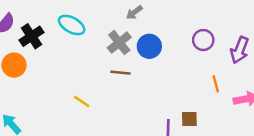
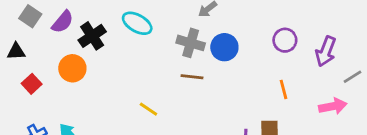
gray cross: (119, 43) -> (191, 43), turned -35
orange line: (216, 84) -> (284, 89), moved

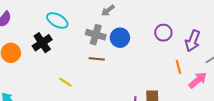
black cross: (92, 36) -> (42, 43), moved
orange line: (284, 89) -> (179, 67), moved
pink arrow: (333, 106) -> (198, 80), turned -30

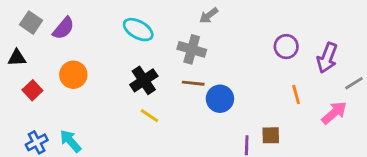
blue circle: (120, 38) -> (220, 99), moved
black cross: (42, 43) -> (144, 80), moved
orange line: (179, 67) -> (296, 94), moved

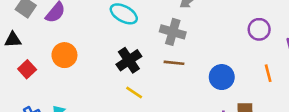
blue circle: (220, 99) -> (222, 77), moved

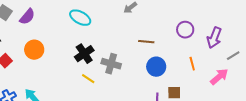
gray cross: (173, 32) -> (111, 64), moved
brown line: (174, 63) -> (146, 42), moved

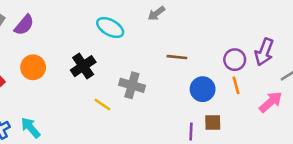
cyan ellipse: (80, 18) -> (110, 28), moved
purple circle: (185, 30) -> (235, 60), moved
black cross: (84, 54) -> (83, 66), moved
blue circle: (156, 67) -> (203, 89), moved

